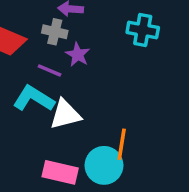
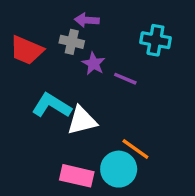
purple line: (49, 70) -> (125, 79), moved
orange line: (122, 144) -> (135, 149), turned -64

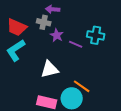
cyan cross: (155, 40) -> (96, 35), moved
cyan L-shape: (52, 105) -> (16, 50), moved, turned -65

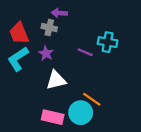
red trapezoid: (17, 27) -> (19, 33), turned 45
purple star: (57, 35) -> (46, 53), moved

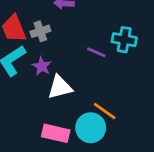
gray cross: (49, 28) -> (40, 31), moved, turned -32
purple star: (46, 53) -> (42, 66), moved

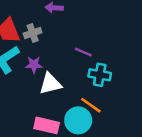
cyan cross: (124, 40) -> (100, 75), moved
purple star: (42, 66) -> (34, 65), turned -30

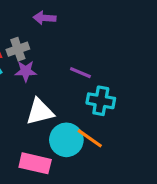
purple star: (34, 65) -> (26, 71), moved
cyan circle: (78, 120) -> (66, 140), moved

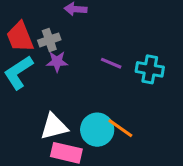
cyan cross: (101, 101) -> (150, 69), moved
white triangle: (40, 112) -> (54, 127), moved

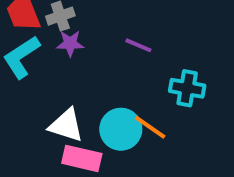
cyan cross: (150, 69) -> (187, 88), moved
white triangle: (54, 127) -> (66, 125), turned 32

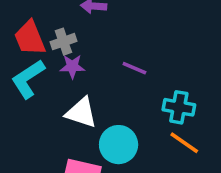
white triangle: (66, 125) -> (81, 113), moved
orange line: (150, 127) -> (184, 143), moved

